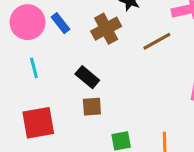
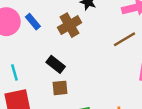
brown line: (157, 41) -> (125, 39), moved
cyan line: (34, 68) -> (14, 72), moved

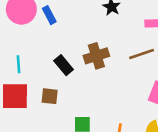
brown cross: (70, 25) -> (96, 56), moved
brown square: (60, 88) -> (50, 96), moved

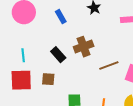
blue rectangle: (49, 15) -> (61, 17), moved
brown line: (142, 54) -> (109, 65), moved

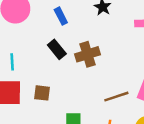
black rectangle: (58, 55) -> (57, 49), moved
brown line: (109, 65) -> (116, 97), moved

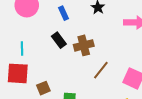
brown square: (42, 93) -> (43, 88), moved, turned -32
brown line: (116, 97) -> (101, 70), moved, turned -36

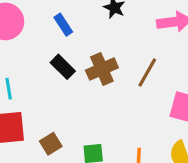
brown line: (101, 70) -> (147, 72), moved

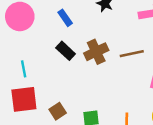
brown line: (147, 72) -> (132, 54), turned 50

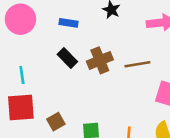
blue rectangle: (65, 18) -> (69, 23), turned -49

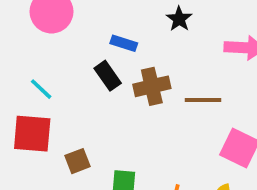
blue rectangle: (69, 23) -> (124, 43), moved
cyan line: (22, 75) -> (41, 89), turned -48

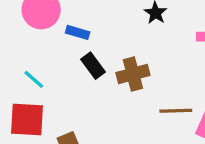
blue rectangle: (124, 43) -> (78, 32), moved
brown line: (203, 100) -> (176, 111), moved

